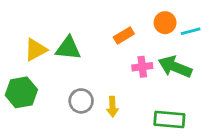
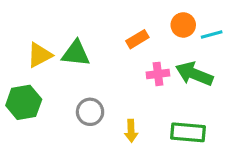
yellow arrow: (112, 107) -> (131, 131), moved

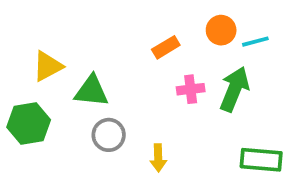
green triangle: (76, 53) -> (91, 91), moved
green arrow: (194, 74) -> (234, 89), turned 90
green rectangle: (188, 132) -> (261, 160), moved

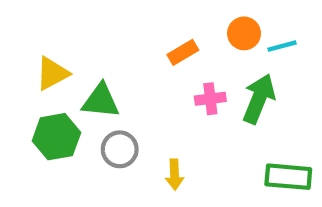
green hexagon: (29, 123) -> (56, 137), moved

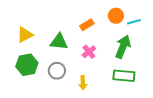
pink cross: (210, 99) -> (89, 52), moved, turned -32
green triangle: (101, 101) -> (59, 42), moved
green rectangle: (288, 177) -> (124, 76), moved

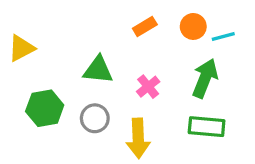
orange rectangle: (87, 25) -> (145, 26), moved
yellow triangle: (25, 35) -> (21, 48), moved
yellow arrow: (83, 83) -> (138, 138), size x1.6

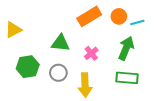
orange rectangle: (145, 26) -> (89, 16), size x1.6

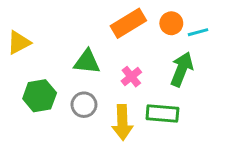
green rectangle: (127, 78) -> (162, 114), moved

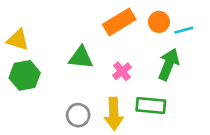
yellow triangle: (19, 43) -> (18, 40), turned 45
green hexagon: (40, 96) -> (25, 75), moved
gray circle: (84, 105) -> (78, 115), moved

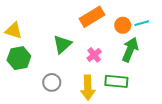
orange circle: (159, 22) -> (123, 25), moved
green triangle: (81, 58) -> (62, 44), turned -48
gray circle: (78, 115) -> (52, 82), moved

